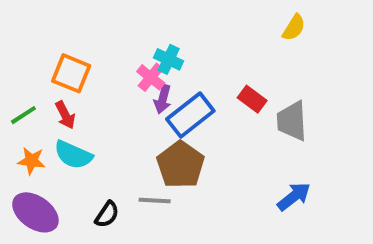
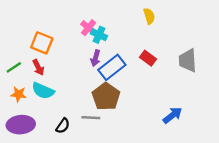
yellow semicircle: (294, 28) -> (149, 16), moved, turned -49
pink cross: (151, 77) -> (88, 28), moved
gray trapezoid: (292, 121) -> (188, 60), moved
purple ellipse: (35, 212) -> (21, 125), turned -40

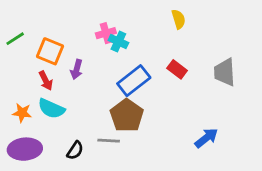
pink cross: (88, 28) -> (106, 33), turned 35
purple arrow: (95, 58) -> (77, 69), moved
green line: (14, 67) -> (15, 39), moved

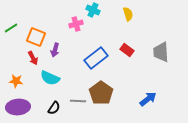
cyan cross: (118, 42) -> (93, 10), moved
cyan semicircle: (51, 109) -> (50, 78), moved
brown pentagon: (127, 116) -> (101, 93), moved

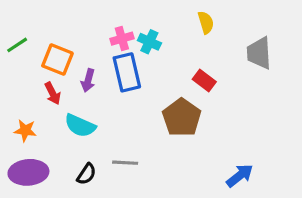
cyan cross: (93, 10) -> (149, 42), moved
gray trapezoid: (161, 52) -> (259, 53), moved
blue rectangle: (96, 58) -> (127, 72), moved, turned -65
brown pentagon: (101, 93) -> (182, 118), moved
blue arrow: (148, 99) -> (240, 176), moved

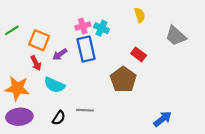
gray trapezoid: (259, 53) -> (176, 36), turned -45
purple arrow: (88, 80) -> (60, 54), turned 40
orange star: (25, 130) -> (17, 88), size x1.6

